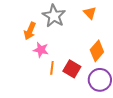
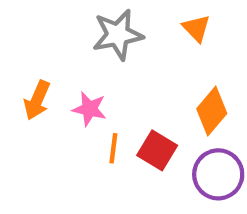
gray star: (54, 16) -> (118, 35), turned 30
orange arrow: (30, 31) -> (37, 100), moved

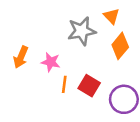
gray star: (118, 35) -> (82, 31), moved
orange diamond: (212, 111) -> (120, 46), moved

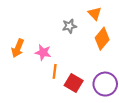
gray star: (82, 31) -> (69, 26), size x0.6
red square: (89, 86) -> (74, 83), moved

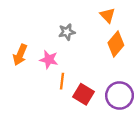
gray star: (69, 26) -> (67, 32), moved

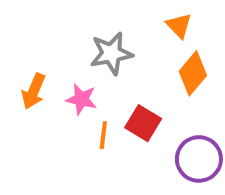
gray star: (67, 32) -> (111, 53), size x1.5
red square: (84, 94) -> (143, 123), moved

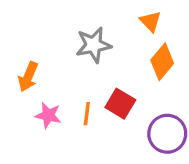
pink star: (81, 99) -> (48, 115), moved

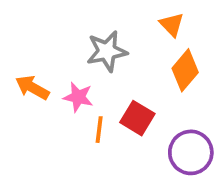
orange arrow: (28, 77) -> (32, 88), turned 96
pink star: (48, 115) -> (78, 97), moved

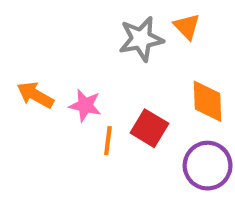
gray star: (107, 51) -> (141, 39), moved
orange diamond: (185, 70) -> (208, 101), moved, turned -42

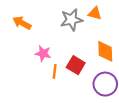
orange triangle: (187, 27) -> (95, 13), turned -32
orange arrow: (35, 95) -> (22, 23), moved

